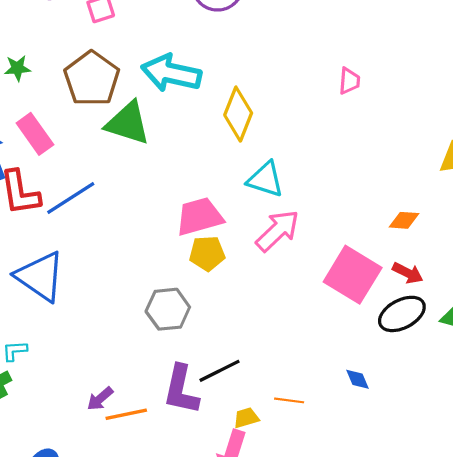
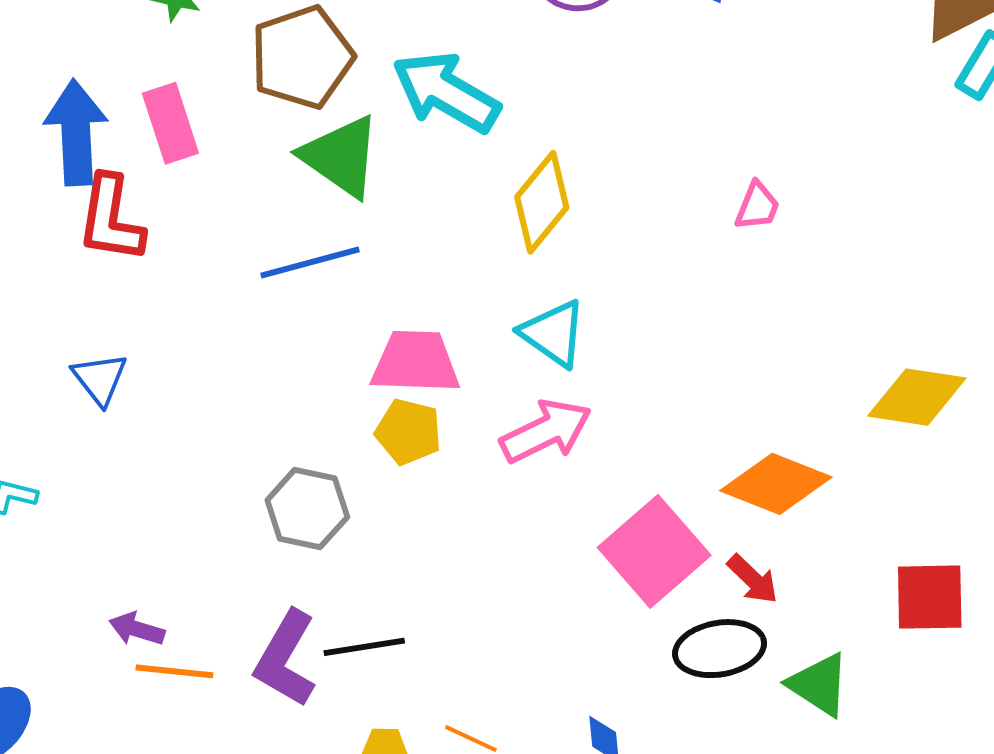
blue line: (71, 198) -> (310, 263), moved
orange diamond: (404, 220) -> (776, 484), size x1.8
blue triangle: (40, 276) -> (100, 379), size x0.6
purple arrow: (100, 399) -> (137, 629), turned 40

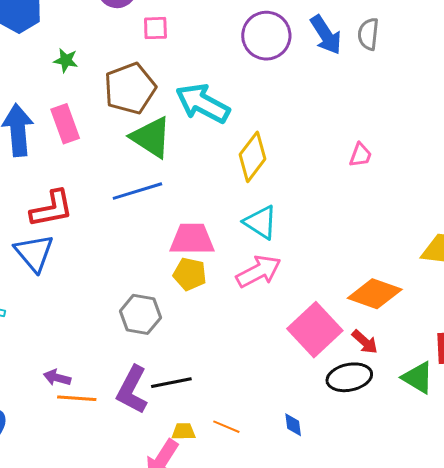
red L-shape: (111, 219) -> (52, 209), moved, turned -108
blue triangle: (100, 379) -> (34, 253), size x1.4
green triangle: (819, 685) -> (418, 378), moved

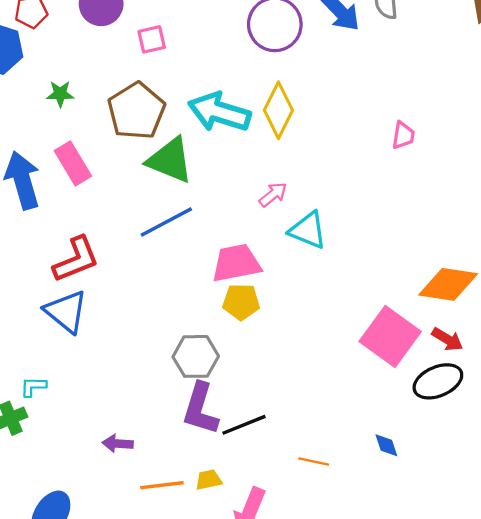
yellow diamond: (252, 157) -> (278, 110), moved
pink arrow: (259, 271) -> (273, 195), moved, size x0.6
purple L-shape: (132, 390) -> (200, 409), moved
orange line: (77, 398) -> (162, 485), moved
yellow trapezoid: (183, 431) -> (209, 480), moved

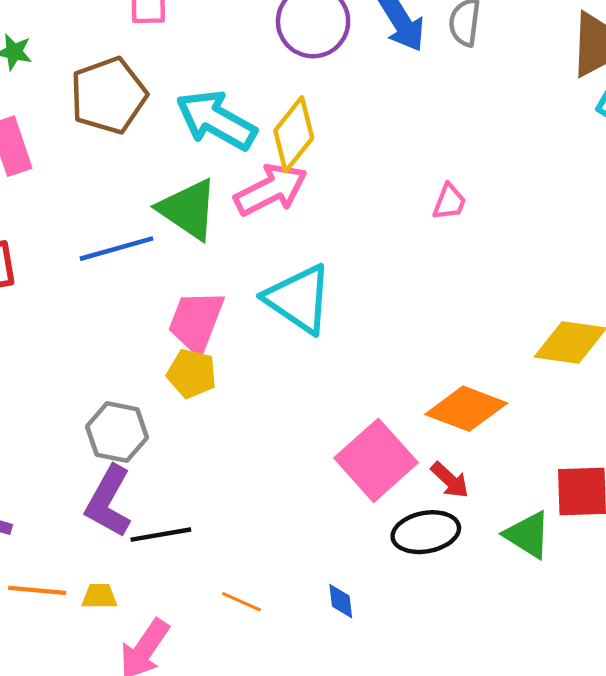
green triangle: (170, 160) -> (188, 209), moved
pink arrow: (273, 195) -> (271, 190), moved, size x1.8
cyan triangle: (308, 230) -> (299, 299), size x1.4
pink trapezoid: (236, 263) -> (196, 322), turned -70

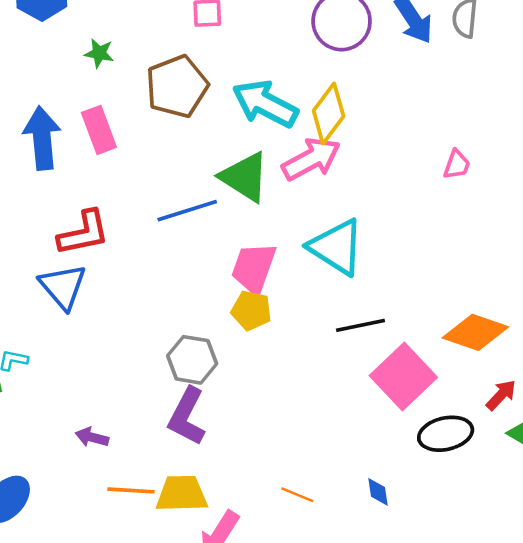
red arrow: (450, 480) -> (501, 395), moved, turned -88
black line: (161, 535) -> (360, 325), moved
yellow trapezoid: (99, 596) -> (182, 494), size x1.8

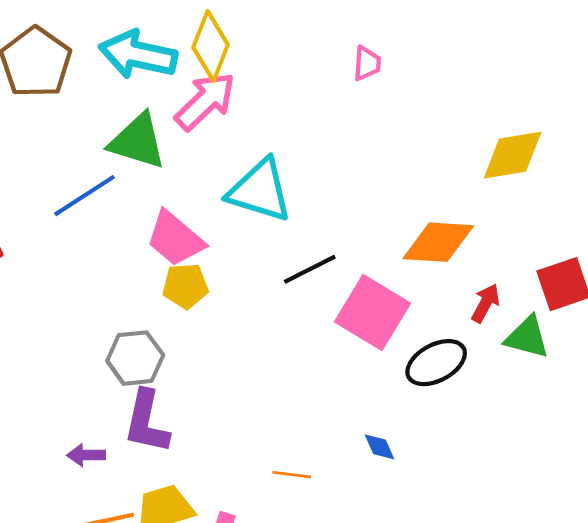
pink trapezoid: (254, 268) -> (175, 239), turned -54
purple arrow: (92, 437) -> (86, 455), moved

